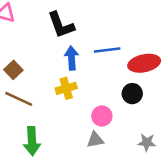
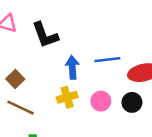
black L-shape: (61, 25) -> (45, 35), moved
pink circle: (102, 116) -> (101, 101), moved

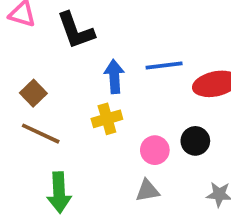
pink circle: (101, 101) -> (155, 150), moved
black circle: (132, 102) -> (195, 141), moved

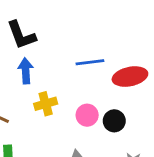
blue arrow: (114, 77) -> (26, 71), moved
pink circle: (155, 150) -> (87, 115), moved

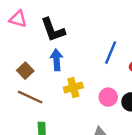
blue line: (90, 62) -> (111, 53), turned -60

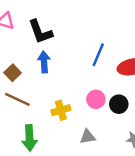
yellow cross: (73, 87) -> (61, 110), moved

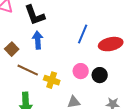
brown line: (17, 99) -> (28, 70), moved
yellow cross: (61, 110) -> (52, 80), turned 35

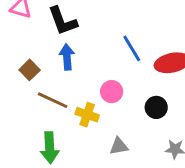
blue line: (83, 34) -> (132, 48), turned -54
pink circle: (81, 71) -> (112, 92), moved

